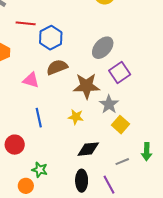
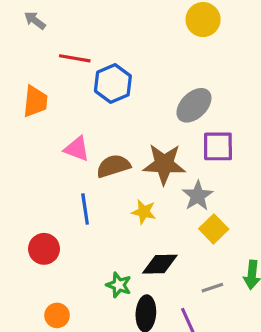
brown semicircle: (57, 67) -> (113, 166), moved
purple square: (120, 72) -> (218, 146), turned 30
green star: (40, 170) -> (119, 285), moved

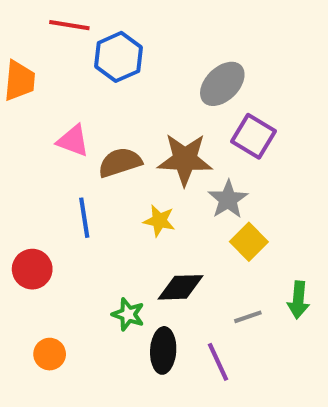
purple square: (218, 146) -> (253, 136), turned 32

